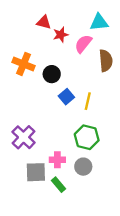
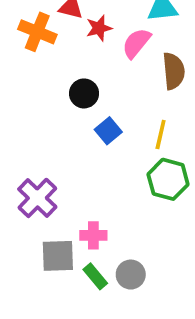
orange cross: (24, 64) -> (37, 32), moved
yellow line: (88, 101) -> (161, 135), moved
green hexagon: (87, 137) -> (168, 179), moved
gray circle: (83, 167) -> (131, 275), moved

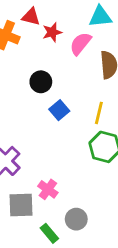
pink cross: (93, 235) -> (48, 189), turned 36
green rectangle: (95, 276) -> (49, 233), moved

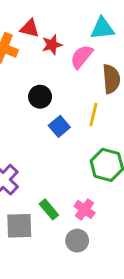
yellow line: (99, 113) -> (93, 115), moved
pink cross: (48, 189) -> (85, 209), moved
green rectangle: (49, 233) -> (49, 209), moved

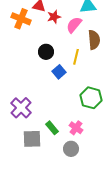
yellow line: (93, 115) -> (76, 57), moved

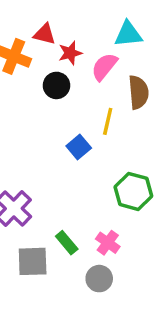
black circle: (46, 52) -> (56, 85), moved

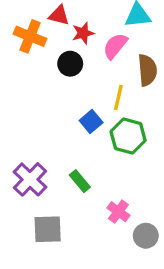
green hexagon: (133, 191) -> (128, 136), moved
green rectangle: (67, 243) -> (80, 181), moved
gray circle: (99, 279) -> (146, 236), moved

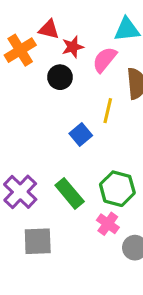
orange cross: (30, 36) -> (20, 50), turned 36
green hexagon: (128, 136) -> (117, 189), moved
green rectangle: (80, 181) -> (70, 193), size x1.4

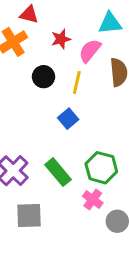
red triangle: (49, 29) -> (29, 14), moved
black circle: (60, 77) -> (44, 77), moved
yellow line: (108, 111) -> (77, 82), moved

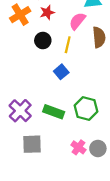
red star: (61, 39) -> (47, 12), moved
green rectangle: (58, 172) -> (54, 112), turned -30
pink cross: (93, 200) -> (78, 147), moved

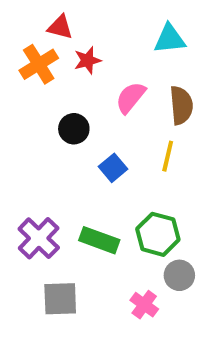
pink semicircle: (77, 21) -> (131, 97), moved
black circle: (43, 40) -> (74, 129), moved
yellow line: (68, 45) -> (168, 156), moved
gray circle: (98, 148) -> (179, 275), moved

